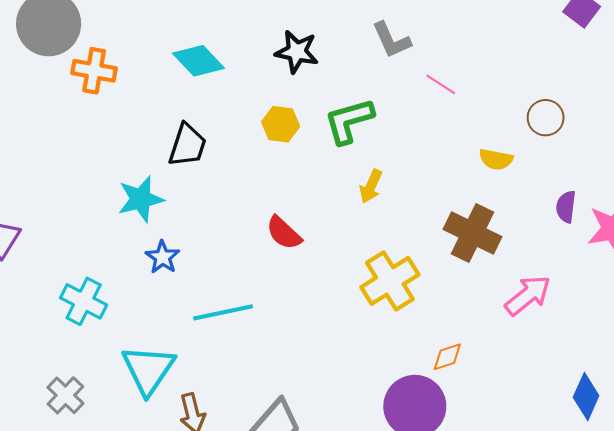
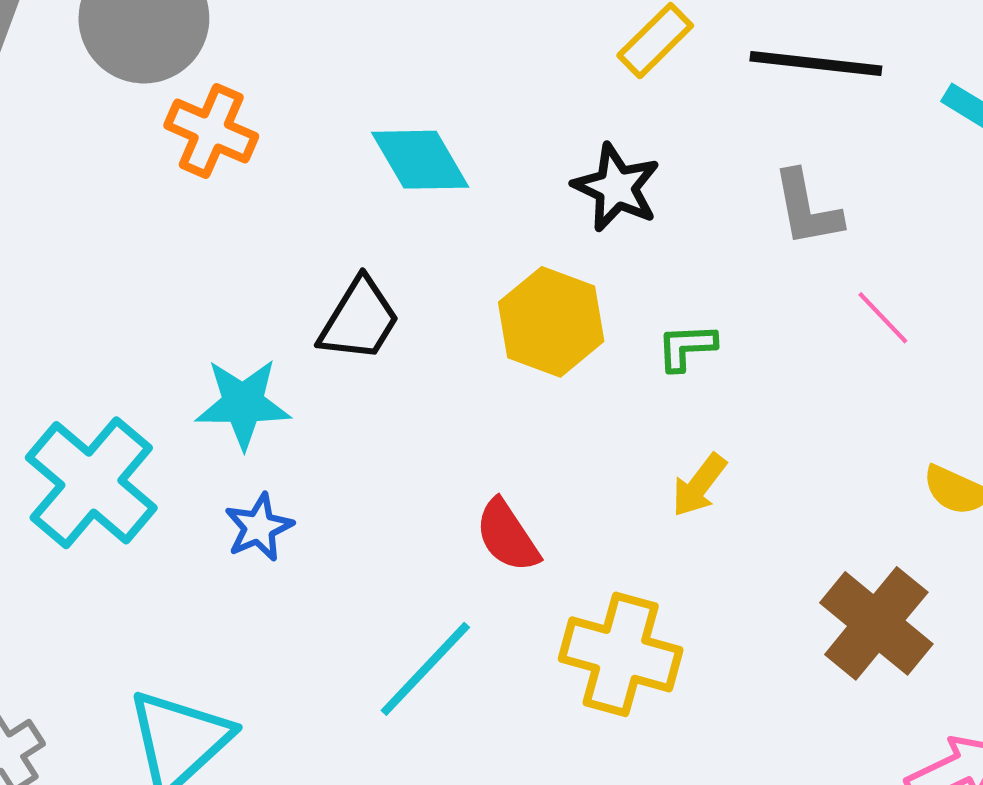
green L-shape: (349, 121) -> (686, 347), size x0.6
yellow hexagon: (281, 124) -> (551, 322), size x1.4
yellow cross: (390, 281) -> (621, 654), moved, turned 34
cyan cross: (84, 301) -> (91, 483), moved, size x1.4
cyan line: (223, 312) -> (425, 669), moved, turned -48

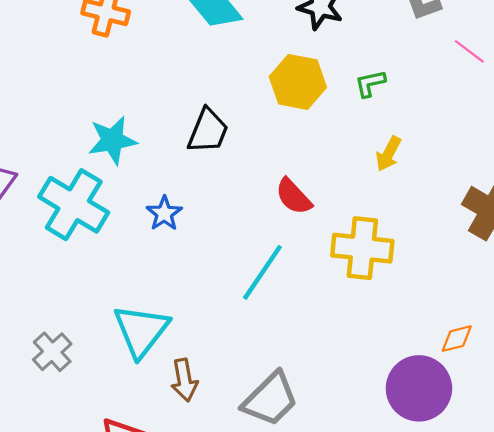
black trapezoid: (359, 320) -> (208, 131), moved
cyan star: (243, 404) -> (112, 140), moved

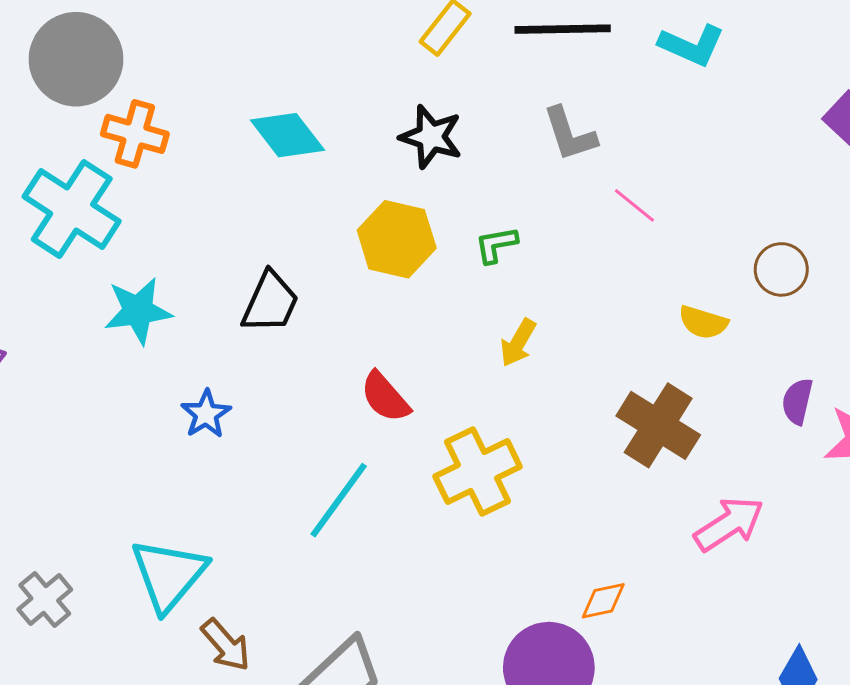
cyan cross: (74, 205) -> (72, 209), moved
yellow cross: (362, 248) -> (478, 471), turned -34
brown arrow: (184, 380) -> (226, 645), turned -33

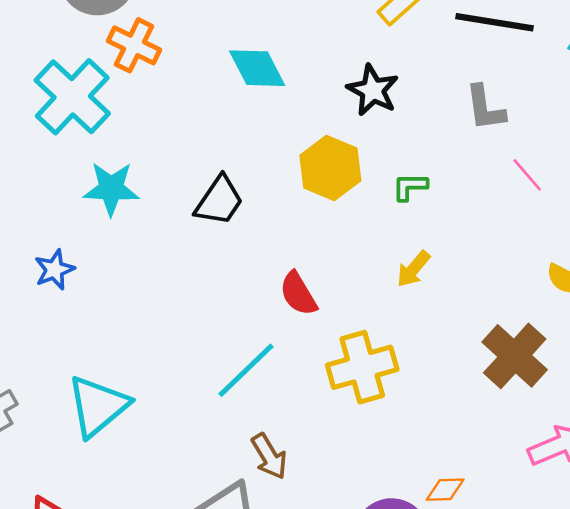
blue star: (206, 414) -> (54, 270), moved
brown arrow: (226, 645) -> (269, 456), moved

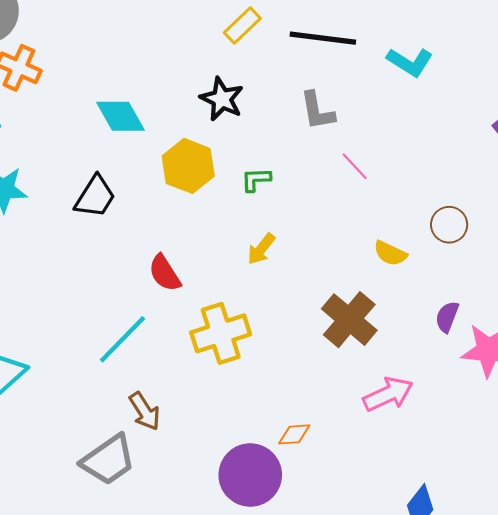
cyan diamond: (257, 68) -> (121, 116), moved

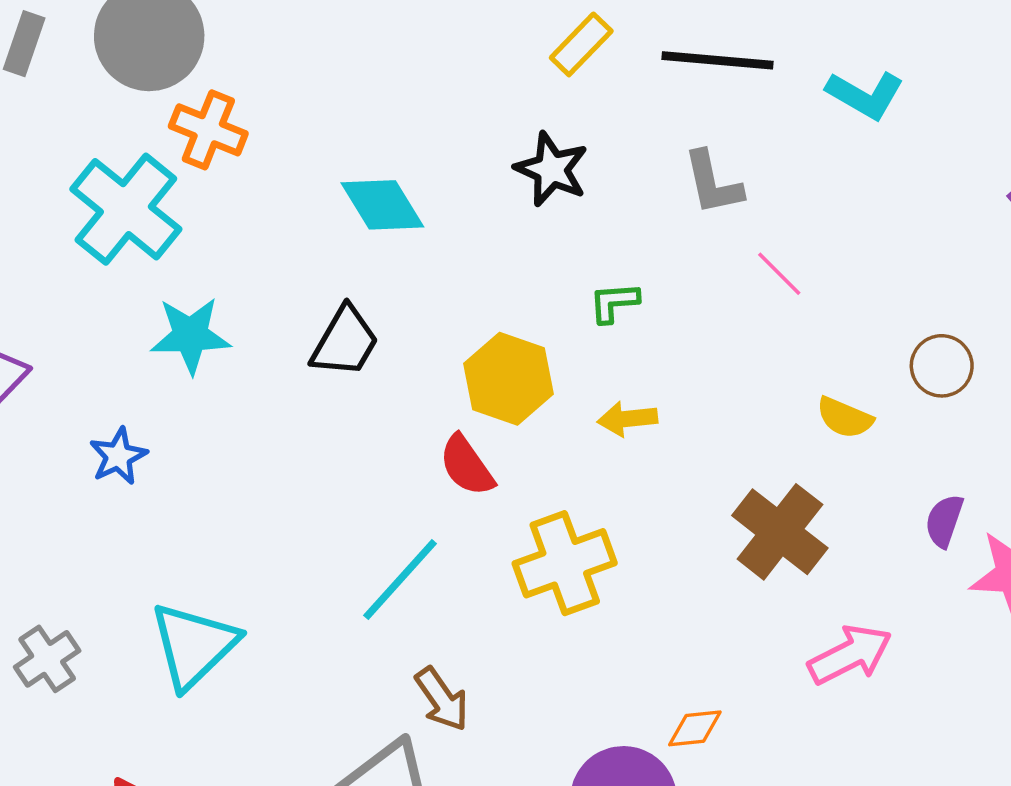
yellow hexagon: (188, 166) -> (509, 379), moved
yellow arrow: (261, 249) -> (627, 419), turned 48

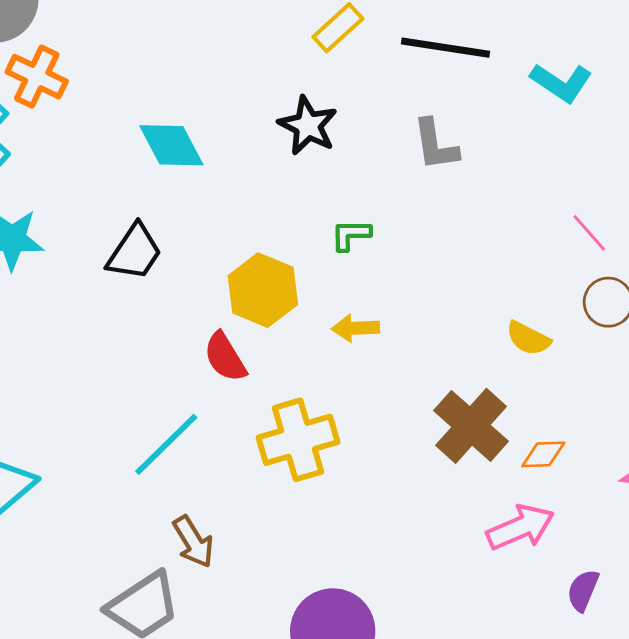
pink line: (779, 274) -> (589, 233), moved
purple semicircle: (944, 521) -> (583, 590), moved
orange diamond: (695, 728) -> (543, 454), moved

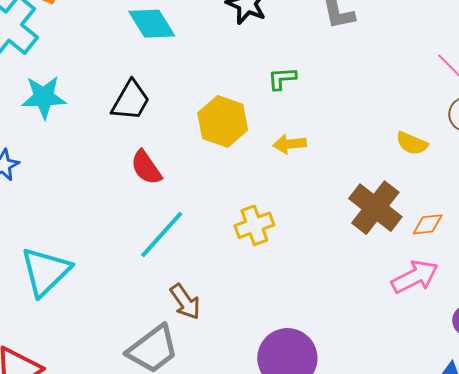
red semicircle: (225, 357) -> (146, 168), moved
yellow cross: (298, 440) -> (254, 225), size x0.7

